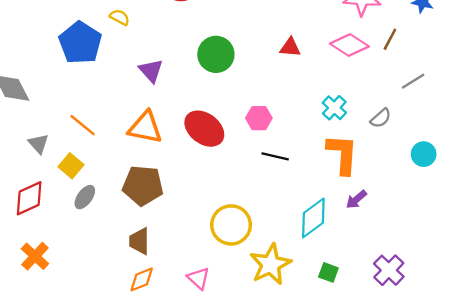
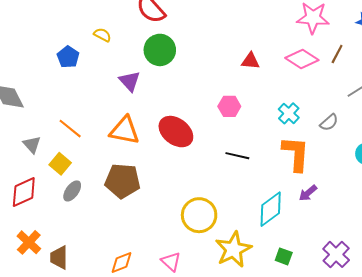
blue pentagon: (80, 43) -> (68, 57), size x0.6
green circle: (216, 54) -> (160, 50), moved
pink hexagon: (259, 118) -> (229, 106), moved
brown trapezoid: (139, 241) -> (59, 257), moved

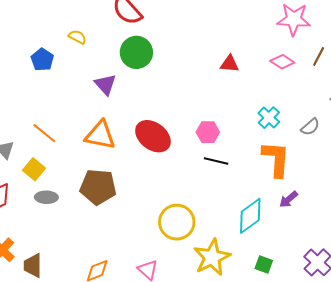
pink diamond: (302, 59) -> (282, 62), size x0.7
pink hexagon: (229, 106) -> (208, 132), moved
gray ellipse: (72, 191) -> (46, 197), turned 55

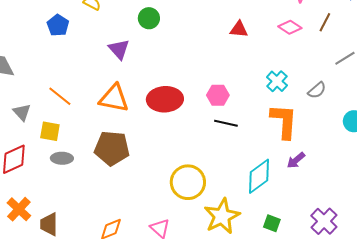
green circle: (136, 52) -> (149, 18), size x0.7
red ellipse: (153, 136) -> (165, 99), turned -40
yellow square: (34, 169) -> (50, 131), turned -30

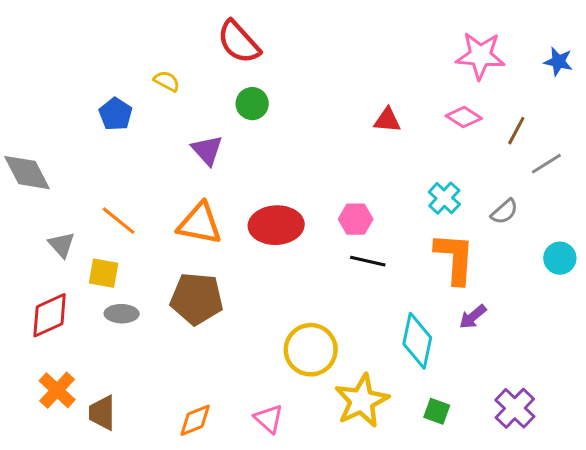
brown line: (325, 22) -> (516, 131), moved
cyan diamond: (259, 176) -> (417, 341), turned -42

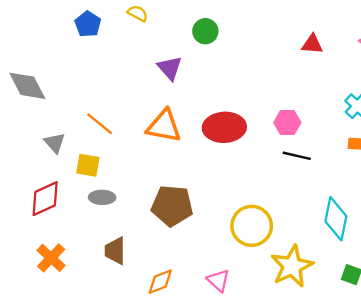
blue pentagon: (116, 114) -> (88, 24), moved
brown pentagon: (197, 299) -> (172, 206), moved
brown trapezoid: (102, 413) -> (115, 251), moved

